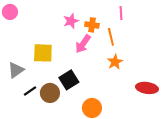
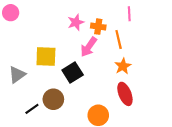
black square: (69, 80) -> (73, 73), moved
red ellipse: (147, 88) -> (125, 94), moved, turned 60
black line: (30, 91) -> (32, 109), moved

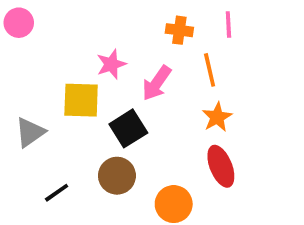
pink star: (76, 22) -> (111, 64), moved
orange cross: (98, 27) -> (179, 30), moved
brown circle: (53, 99) -> (117, 176), moved

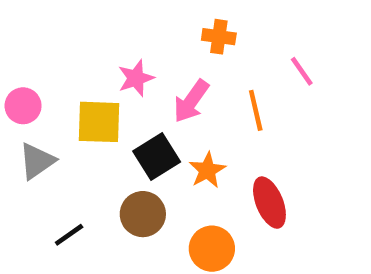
pink circle: (19, 23) -> (23, 106), moved
pink line: (228, 25) -> (302, 71), moved, turned -32
orange line: (210, 70) -> (256, 110), moved
orange star: (217, 117) -> (207, 170), moved

